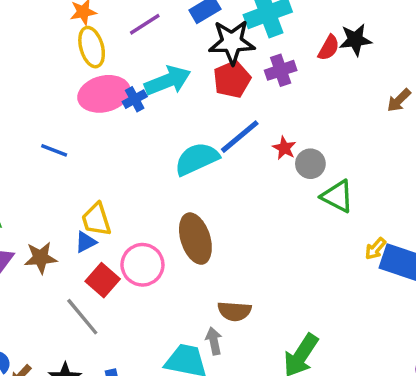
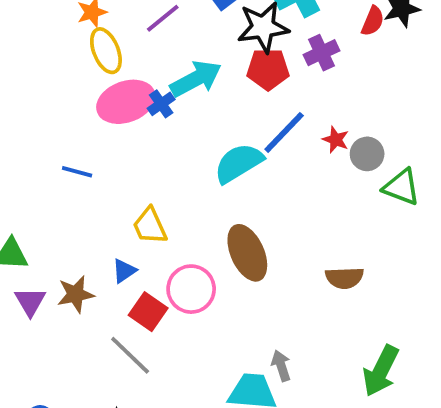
red pentagon: (232, 79) -> (268, 69), turned 30
yellow trapezoid: (96, 220) -> (150, 226), moved
brown semicircle: (234, 311) -> (344, 278), moved

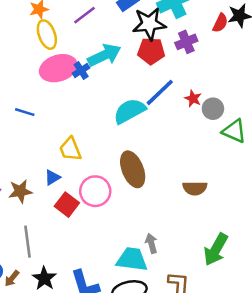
gray line: (130, 355) -> (27, 242), moved, turned 36

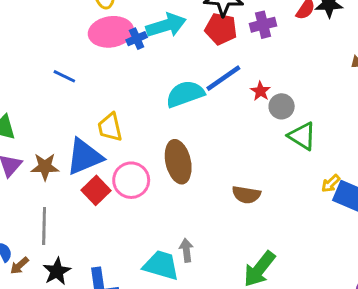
blue triangle: (52, 177) -> (84, 157), size x2.0

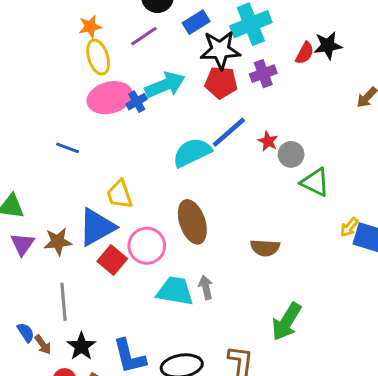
gray arrow: (186, 250) -> (206, 287), moved
cyan trapezoid: (161, 265) -> (175, 291), moved
brown arrow: (19, 266) -> (43, 345), turned -78

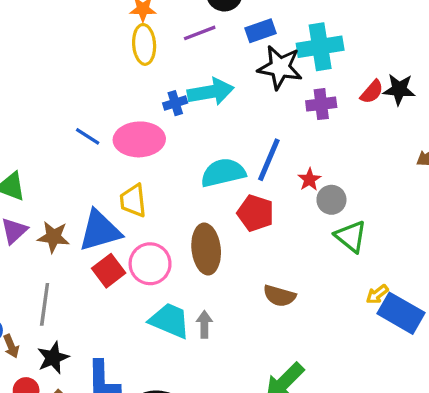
red pentagon: (221, 82) -> (255, 213), moved
pink ellipse: (110, 98) -> (139, 139), moved
blue line: (229, 132) -> (269, 160), turned -39

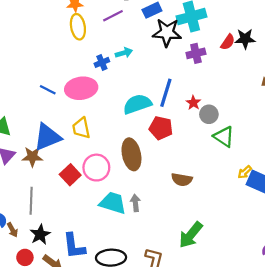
cyan arrow: (211, 92) -> (124, 53), size x0.6
blue triangle: (100, 231) -> (47, 137), moved

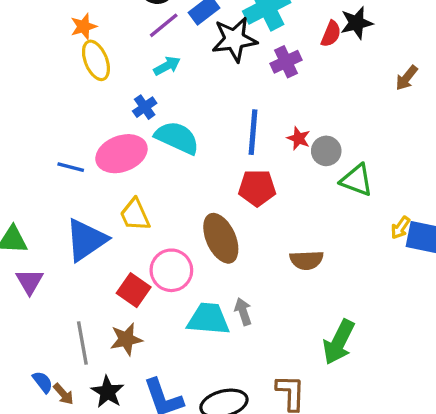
purple line: (113, 16) -> (164, 25), moved
cyan arrow: (124, 53) -> (167, 66), moved
cyan semicircle: (137, 104) -> (177, 138), moved, turned 56
brown star: (32, 157) -> (126, 339), moved

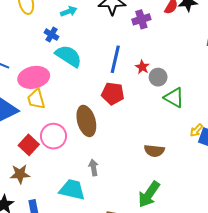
blue cross: (145, 107) -> (52, 35), turned -32
pink ellipse: (121, 154) -> (34, 77), moved
brown semicircle: (306, 260) -> (154, 151), moved
cyan trapezoid: (208, 319) -> (72, 190), moved

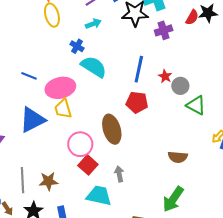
red square: (29, 145) -> (88, 165), moved

